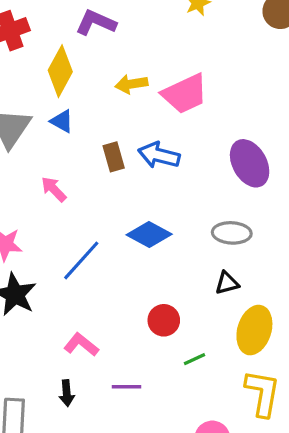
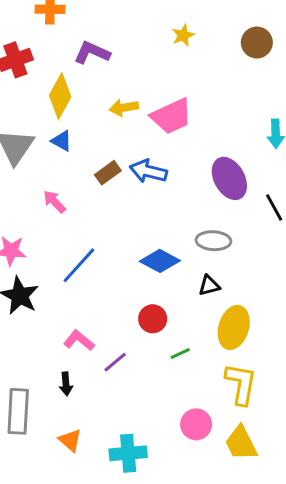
brown rectangle: (114, 157) -> (108, 173), turned 70
blue diamond: (149, 235) -> (160, 261), moved
purple line: (127, 387) -> (115, 362), moved, turned -40

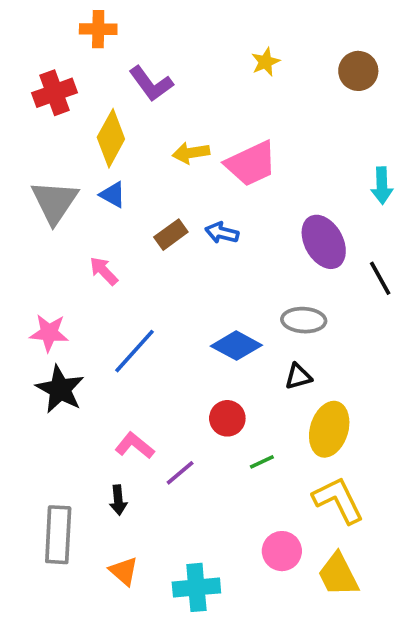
purple L-shape: (92, 53) -> (151, 84), turned -150
blue arrow: (148, 171) -> (222, 233), size x0.7
yellow L-shape: (241, 384) -> (338, 500), turned -36

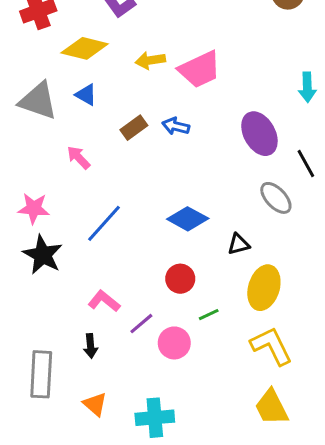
yellow diamond: (111, 138) -> (85, 48), turned 75
gray triangle: (55, 202) -> (38, 101), turned -45
gray ellipse: (304, 320) -> (276, 198), moved, turned 44
pink circle: (282, 551) -> (174, 343), moved

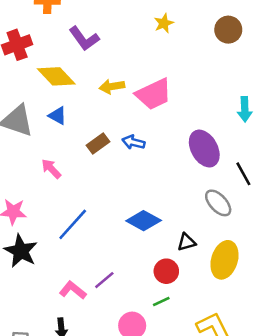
yellow diamond: (85, 48) -> (56, 76), turned 33
red circle: (180, 279) -> (166, 271), moved
yellow ellipse: (264, 288) -> (224, 260), moved
purple line: (141, 324) -> (104, 280), moved

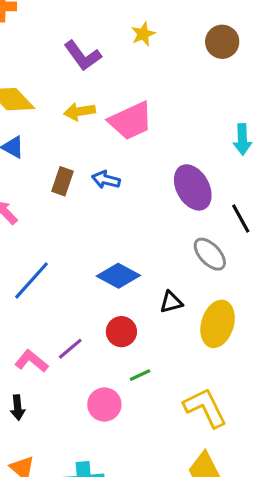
purple L-shape: (84, 38) -> (83, 56), moved
brown rectangle: (98, 143) -> (63, 181), turned -35
red circle: (166, 271) -> (121, 332), moved

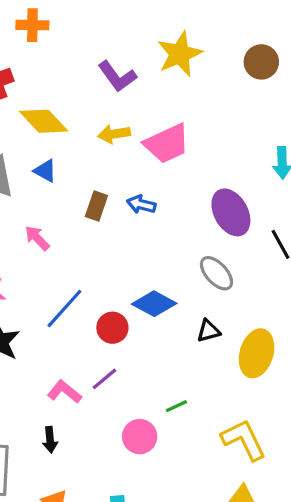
yellow star: (143, 34) -> (180, 54), size x1.8
gray ellipse: (210, 254) -> (217, 273), moved
red circle: (121, 332) -> (112, 328), moved

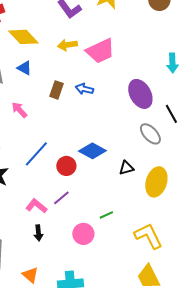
gray ellipse: (217, 273) -> (150, 134), moved
black arrow: (50, 440) -> (38, 233), moved

